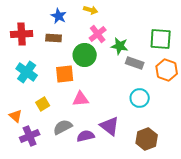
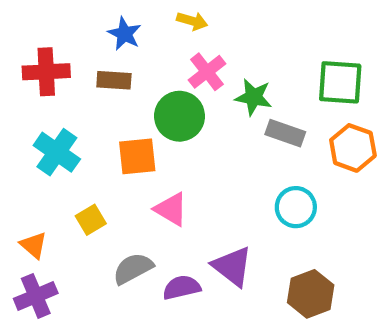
pink triangle: (81, 99) -> (171, 209), turned 36
purple cross: (30, 136) -> (36, 296), moved

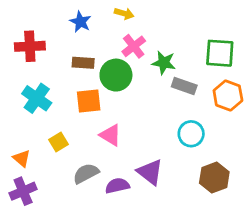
brown rectangle: (114, 80) -> (83, 63), moved
brown hexagon: (311, 294) -> (214, 177), moved

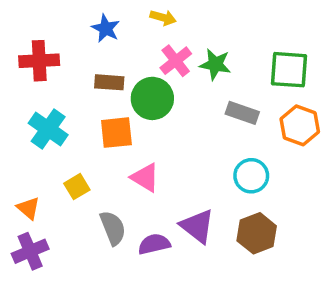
green star: (164, 63) -> (215, 64), moved
gray semicircle: (86, 173) -> (113, 228), turned 96
brown hexagon: (214, 177) -> (257, 233), moved

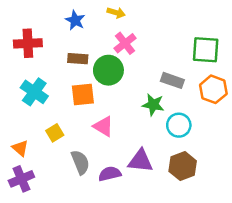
green star: (215, 64) -> (153, 105), moved
purple triangle: (197, 226) -> (140, 161), turned -32

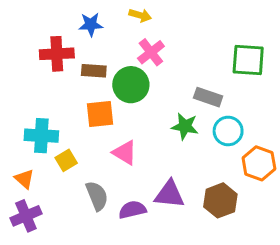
blue star: (75, 20) -> (91, 25), turned -30
red cross: (28, 43) -> (57, 54), moved
orange hexagon: (213, 89) -> (259, 163), moved
cyan cross: (34, 92) -> (41, 136), moved, turned -32
cyan circle: (179, 125) -> (228, 131), moved

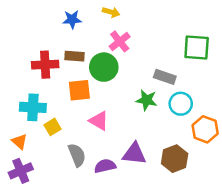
red cross: (57, 54) -> (45, 65), moved

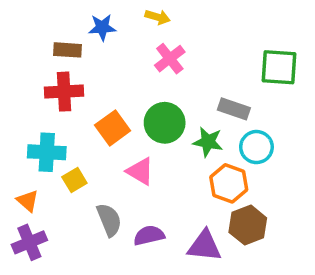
brown rectangle: (74, 56) -> (68, 50), moved
green circle: (104, 67) -> (165, 123), moved
orange square: (79, 90) -> (113, 128), turned -30
orange hexagon: (205, 129) -> (229, 183), moved
purple triangle: (134, 154) -> (204, 246), moved

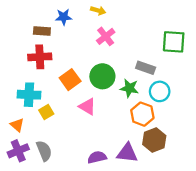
gray semicircle: (109, 220) -> (44, 151), moved
purple semicircle: (149, 235) -> (97, 157), moved

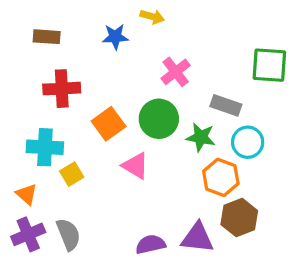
blue star: (64, 17) -> (115, 37), moved
brown rectangle: (42, 31) -> (47, 37), moved
pink cross: (106, 36) -> (176, 72), moved

